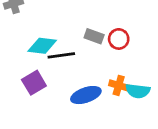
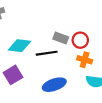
black line: (61, 55) -> (47, 53), moved
orange cross: (119, 85) -> (85, 60), moved

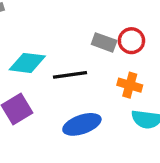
gray rectangle: (61, 38) -> (104, 42), moved
red circle: (80, 40) -> (131, 41), moved

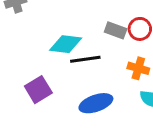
cyan diamond: (27, 63) -> (66, 44), moved

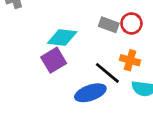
black line: (85, 59) -> (107, 73), moved, turned 48
purple square: (38, 90) -> (54, 60), moved

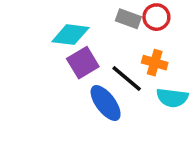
purple square: (54, 60) -> (83, 63), moved
blue ellipse: (90, 93) -> (106, 103), turned 72

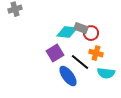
red circle: (156, 17) -> (91, 33), moved
cyan diamond: (70, 35) -> (67, 32), moved

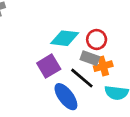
gray rectangle: (81, 28) -> (90, 58), moved
orange cross: (96, 53) -> (103, 66), turned -32

